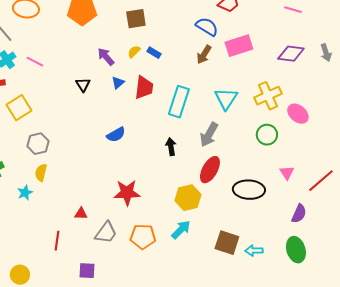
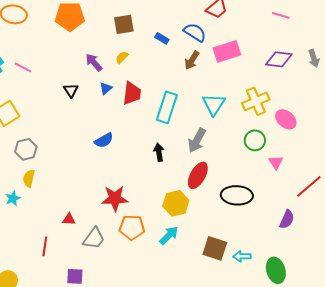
blue rectangle: (154, 53) -> (162, 38), moved
pink triangle: (287, 173) -> (276, 162), moved
orange pentagon: (143, 237) -> (132, 227), moved
green ellipse: (296, 250) -> (276, 270), moved

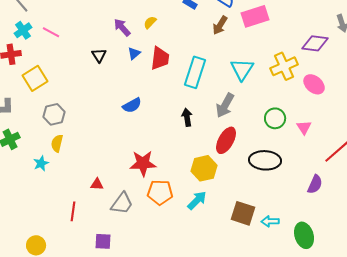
purple diamond: (279, 59) -> (315, 43), moved
green circle: (255, 140) -> (275, 118), moved

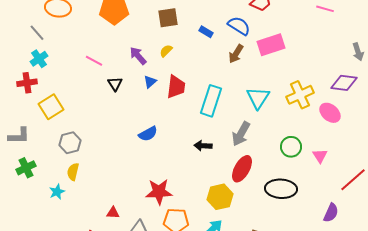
pink line: (51, 32) -> (94, 61), moved
purple diamond: (315, 43) -> (344, 83), moved
black arrow: (187, 117) -> (203, 146), turned -78

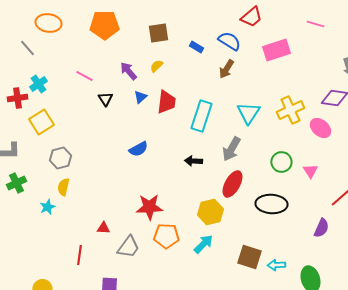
pink rectangle: (271, 45) -> (276, 50), moved
cyan cross: (39, 59) -> (38, 84), moved

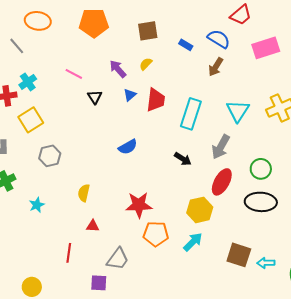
black arrow: (193, 161) -> (183, 159), turned -150
green circle: (281, 162) -> (261, 169), moved
yellow semicircle: (63, 187) -> (84, 193), moved
gray trapezoid: (128, 247) -> (118, 259), moved

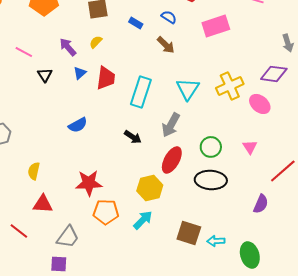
blue semicircle: (219, 39) -> (169, 17), size x0.7
brown arrow: (216, 67) -> (166, 45), turned -78
red triangle: (93, 226) -> (43, 204), size x1.5
red line: (69, 253) -> (19, 231), turned -60
purple square: (99, 283) -> (59, 264), moved

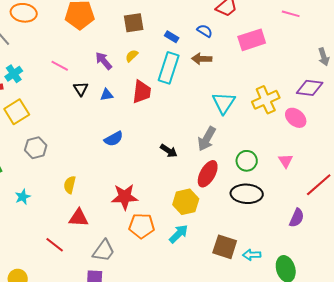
brown arrow: (166, 45) -> (202, 59), turned 138
blue triangle: (80, 73) -> (107, 95), moved, turned 32
cyan rectangle: (141, 92) -> (169, 68), moved

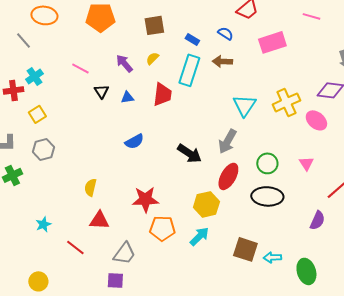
yellow square: (17, 112) -> (37, 114), size x0.7
gray hexagon: (36, 148) -> (43, 149), moved
black arrow: (169, 151) -> (189, 153), size x1.4
cyan star: (23, 197) -> (43, 224), moved

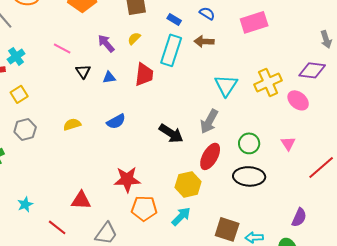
yellow semicircle: (90, 187) -> (72, 124), moved, turned 60
purple semicircle: (317, 220) -> (299, 217), moved

